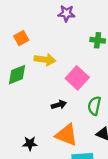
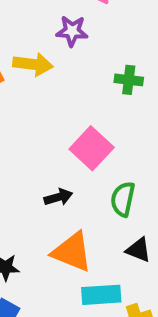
yellow arrow: (45, 60) -> (33, 64), moved

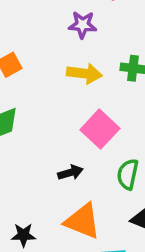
yellow arrow: (33, 64) -> (84, 73), moved

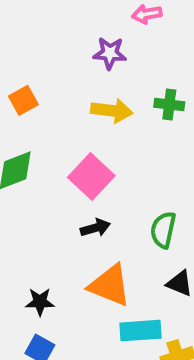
pink square: (100, 129) -> (91, 176), moved

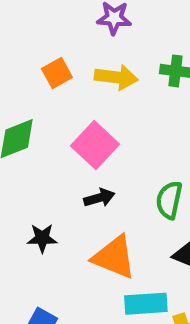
orange square: (23, 100) -> (57, 73), moved
black star: (40, 302) -> (42, 238), moved

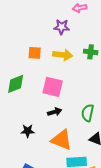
orange square: (57, 73) -> (35, 53), turned 32
pink square: (95, 145) -> (53, 87), turned -30

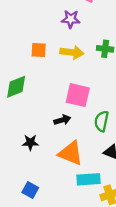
pink square: (53, 87) -> (78, 95), moved

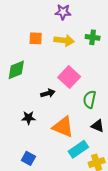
pink square: (78, 95) -> (69, 77), turned 30
black arrow: (62, 120) -> (48, 93), moved
cyan rectangle: (88, 179) -> (78, 149), turned -30

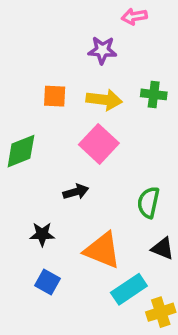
pink square: (69, 77) -> (99, 144), moved
blue square: (28, 158) -> (47, 282), moved

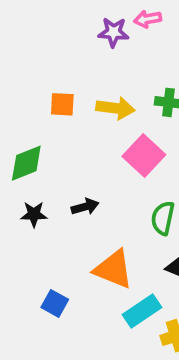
purple star: (102, 50) -> (114, 32), moved
pink square: (99, 144) -> (144, 155), moved
black star: (42, 234) -> (34, 214), moved

